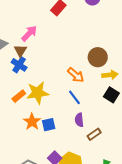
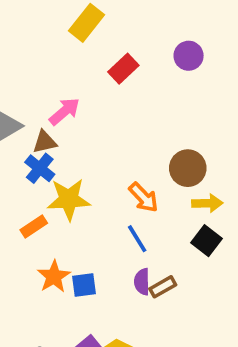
brown triangle: (20, 51) -> (45, 142), turned 40
yellow star: (38, 93) -> (69, 199), moved
brown rectangle: (94, 134) -> (163, 287), moved

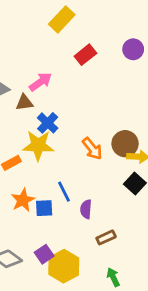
blue cross: (40, 168) -> (48, 123), moved
brown circle: (188, 168) -> (125, 144), moved
blue line: (137, 239) -> (64, 192), moved
brown rectangle: (163, 287) -> (106, 237), moved

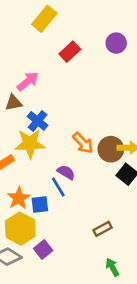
brown circle: (125, 144) -> (111, 149), moved
purple semicircle: (86, 209) -> (66, 172), moved, turned 120
yellow hexagon: (64, 266) -> (20, 229), moved

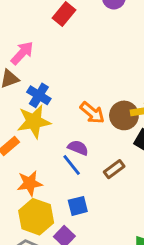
orange star: (19, 198) -> (30, 183), turned 30
blue square: (40, 204) -> (78, 206), moved
brown rectangle: (103, 229) -> (114, 169), moved

